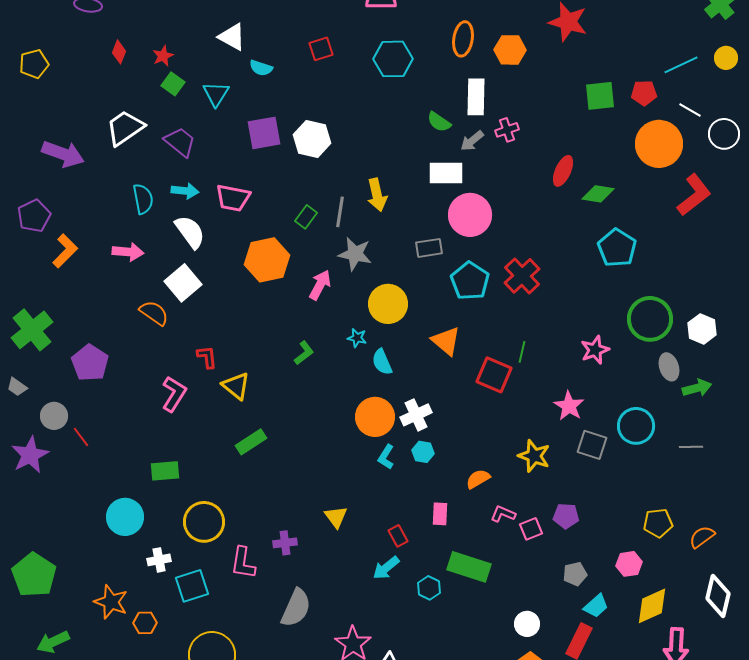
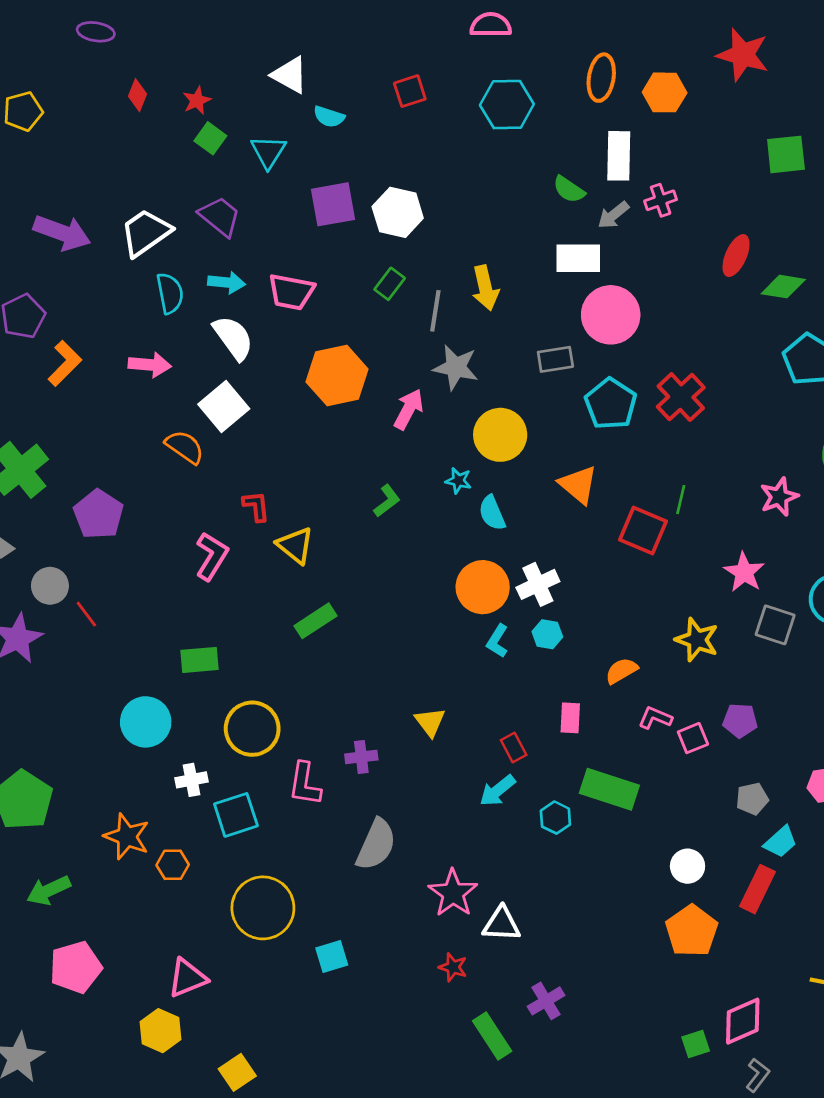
white trapezoid: (125, 128) -> (146, 233), moved
green rectangle: (306, 217) -> (390, 284), moved

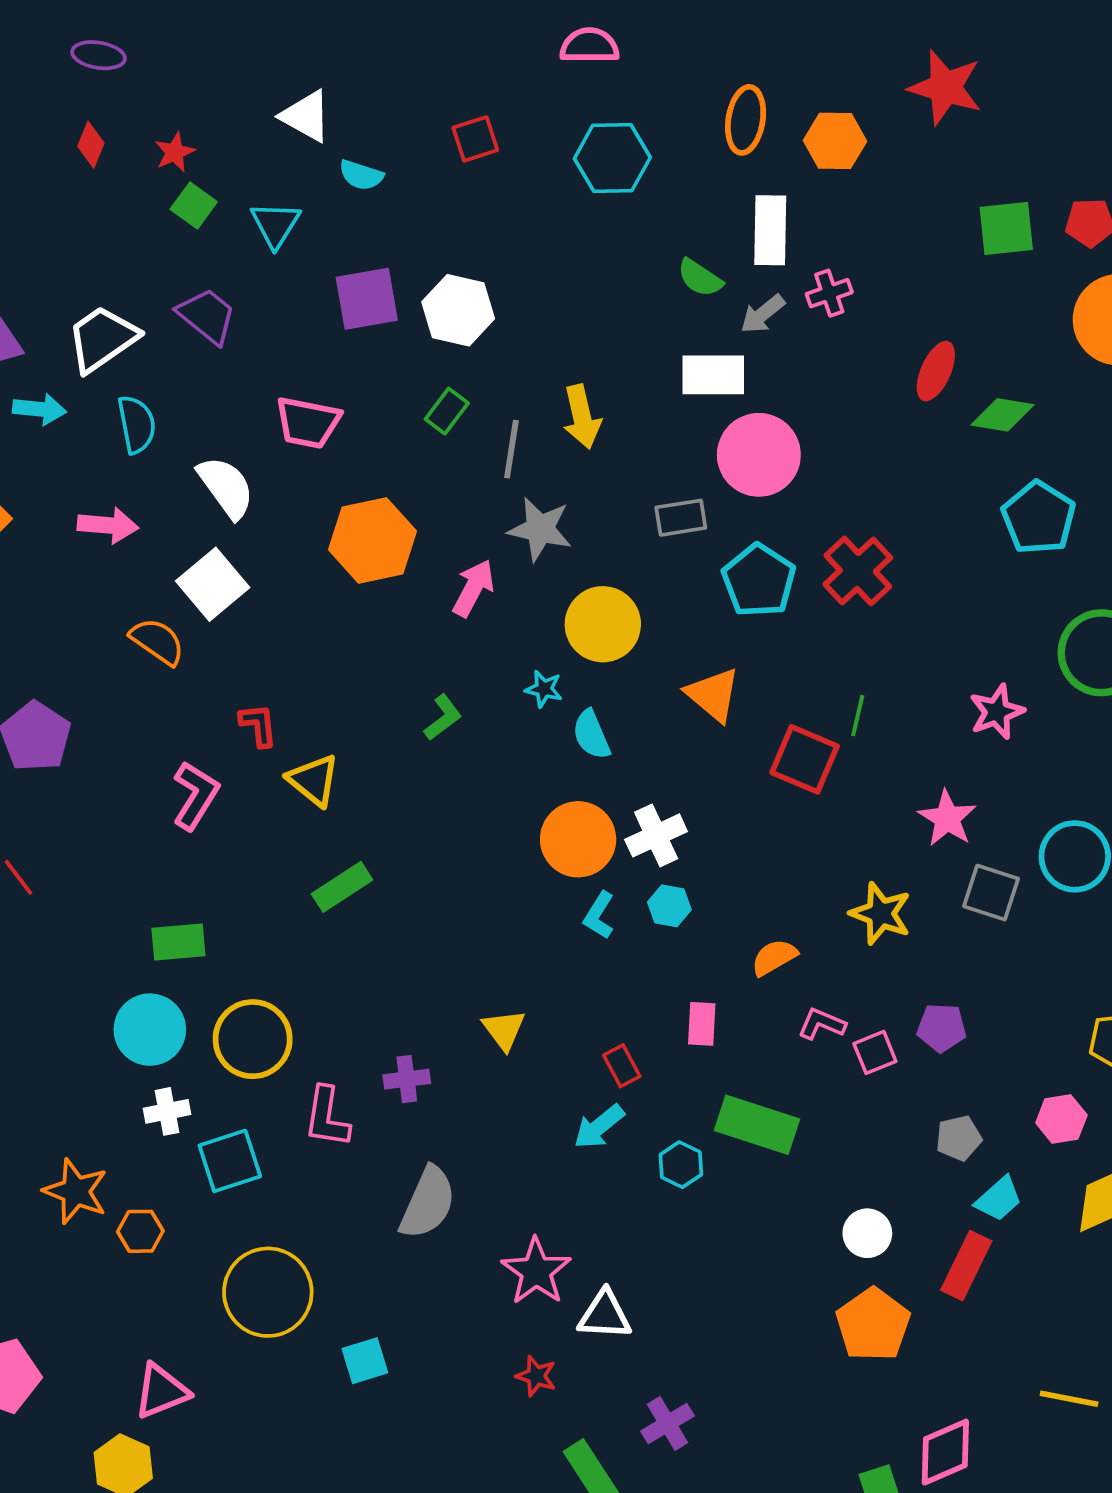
purple ellipse: (96, 32) -> (98, 55), moved
cyan arrow: (227, 282) -> (39, 409), moved
cyan circle: (146, 722) -> (150, 1030), moved

